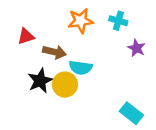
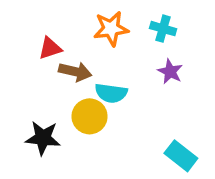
red triangle: (26, 36) -> (50, 48), moved
purple star: (137, 48) -> (170, 72), moved
black star: (40, 81) -> (43, 138), moved, turned 30

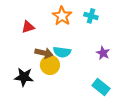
orange star: (111, 29) -> (62, 16), turned -30
brown arrow: (75, 72) -> (44, 53), moved
purple star: (170, 72) -> (103, 53), moved

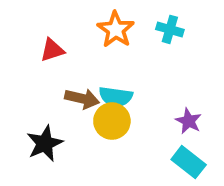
purple star: (103, 53) -> (189, 121), moved
yellow circle: (50, 65) -> (112, 121), moved
black star: (24, 77) -> (45, 143), turned -30

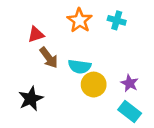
brown arrow: (82, 99) -> (49, 58), moved, turned 40
yellow circle: (112, 121) -> (94, 85), moved

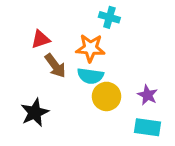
orange star: (80, 20) -> (90, 48), moved, turned -30
cyan cross: (117, 20) -> (109, 17), moved
cyan rectangle: (130, 111) -> (148, 127), turned -30

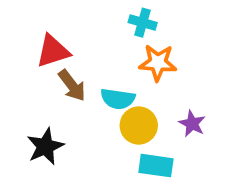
red triangle: (41, 39) -> (53, 51), size x1.4
orange star: (90, 48) -> (158, 63), moved
cyan rectangle: (148, 127) -> (156, 166), moved

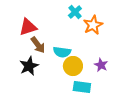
cyan cross: (143, 23) -> (75, 12), turned 32
orange star: (158, 63) -> (93, 25), moved, turned -30
black star: (45, 146) -> (29, 66), moved

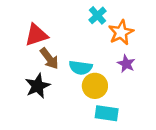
purple star: (101, 65) -> (126, 64), moved

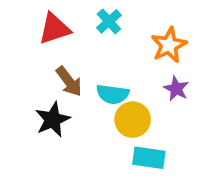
cyan cross: (98, 15) -> (109, 21), moved
red triangle: (36, 35) -> (54, 29), moved

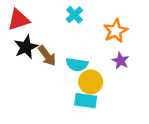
red triangle: (54, 29) -> (18, 20), moved
black star: (53, 120) -> (26, 47), moved
cyan rectangle: (149, 158) -> (86, 101), moved

